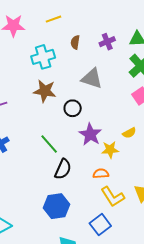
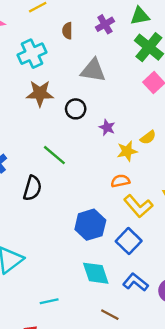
yellow semicircle: (129, 133) -> (148, 137), moved
purple star: (90, 134) -> (107, 127), moved, size x0.6
black semicircle: (63, 169) -> (32, 188), moved
blue hexagon: (57, 206) -> (90, 225), moved

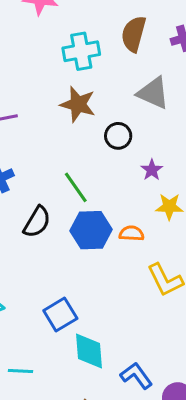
brown semicircle: (67, 31) -> (134, 34), size x1.6
orange semicircle: (120, 181) -> (132, 233), moved
blue hexagon: (90, 225) -> (91, 230), moved
blue square: (129, 241) -> (60, 314), moved

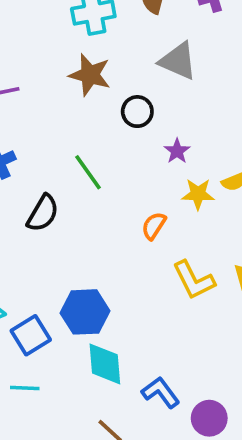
blue hexagon: (91, 230) -> (85, 312), moved
orange semicircle: (132, 233) -> (154, 226), turned -60
blue square: (60, 314) -> (31, 335), moved

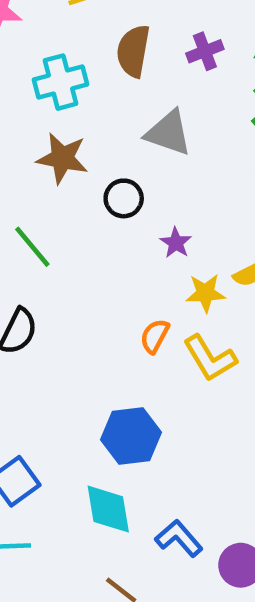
green line: (88, 172) -> (32, 247), moved
yellow L-shape: (194, 280) -> (210, 358), moved
blue hexagon: (85, 312) -> (131, 436), moved

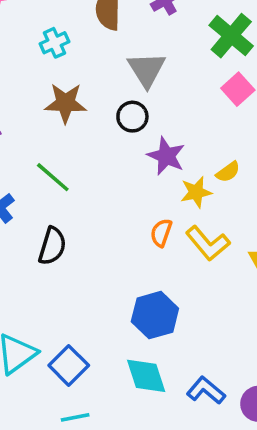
cyan cross: (61, 82) -> (54, 43), size x0.7
gray triangle: (168, 133) -> (147, 70), turned 48
black circle: (124, 198) -> (132, 117), moved
purple star: (176, 243) -> (166, 156), size x1.5

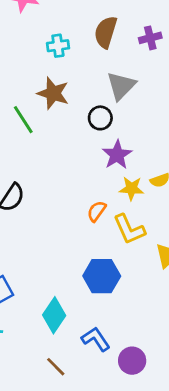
green line: (53, 177) -> (23, 120), moved
blue hexagon: (155, 315) -> (102, 276), moved
cyan diamond: (146, 376) -> (54, 315), turned 36

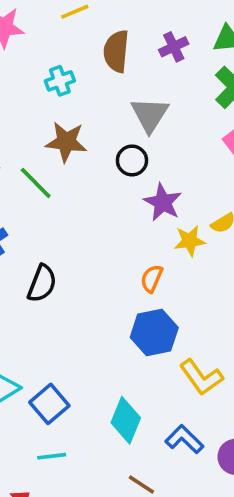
yellow L-shape: (129, 229) -> (201, 377), moved
blue hexagon: (102, 276) -> (154, 333), moved

